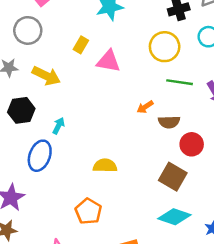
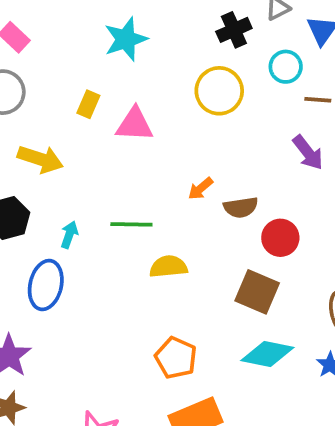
green line: (180, 82) -> (131, 224), moved
yellow semicircle: (105, 166) -> (168, 267), moved
orange pentagon: (88, 211) -> (176, 358), moved

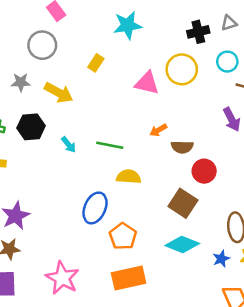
pink triangle: (135, 124) -> (147, 83), moved
cyan arrow: (69, 235) -> (69, 145), turned 112
blue ellipse: (46, 285) -> (95, 208), moved

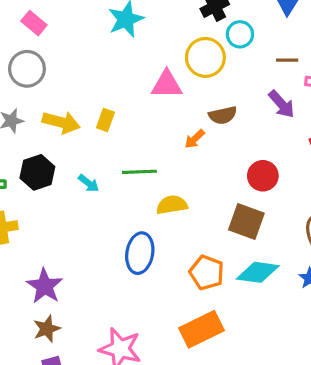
cyan circle: (227, 62) -> (240, 34), moved
yellow rectangle: (96, 63) -> (105, 120), moved
brown semicircle: (182, 147) -> (223, 115), moved
orange pentagon: (123, 236) -> (207, 273), moved

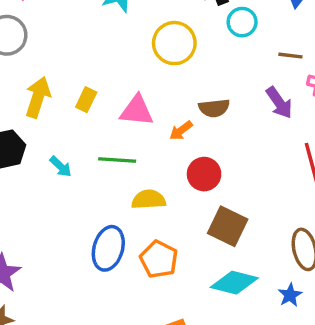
yellow circle: (205, 57) -> (174, 43), moved
pink triangle: (167, 84) -> (137, 111), moved
yellow arrow: (61, 122) -> (38, 97), turned -93
red circle: (263, 176) -> (204, 174), moved
orange pentagon: (207, 273) -> (159, 259), moved

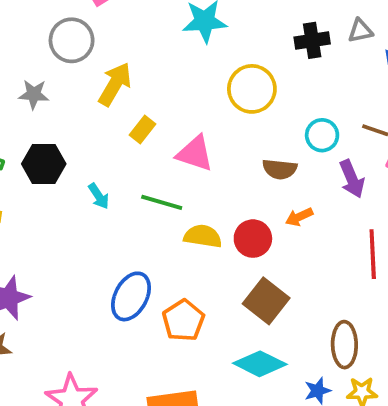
cyan circle: (242, 22) -> (322, 135), moved
yellow arrow: (38, 97) -> (115, 84), moved
orange arrow: (181, 131) -> (299, 217), moved
yellow semicircle: (149, 200) -> (203, 236), moved

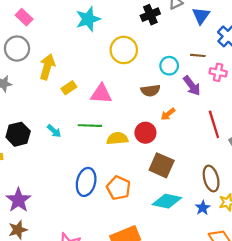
yellow rectangle: (142, 129) -> (69, 88), turned 32
black hexagon: (44, 164) -> (18, 134), moved

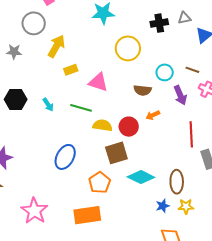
brown square: (162, 165) -> (116, 153), moved, turned 35
orange pentagon: (118, 188) -> (100, 183), moved
cyan diamond: (167, 201) -> (141, 177), moved

